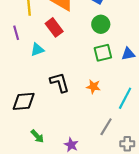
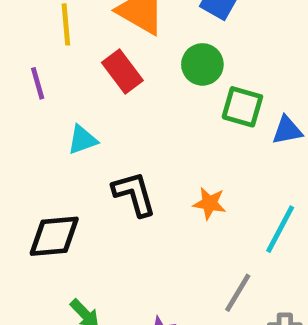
green circle: (101, 24) -> (202, 64), moved
cyan triangle: (37, 50) -> (82, 140), moved
green square: (103, 53) -> (242, 107), moved, turned 30

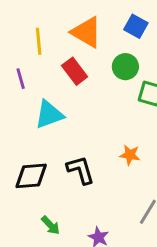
cyan triangle: (82, 140) -> (49, 115), size x1.5
black L-shape: (134, 194) -> (81, 170), moved

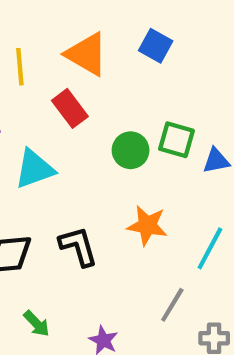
green circle: (125, 67) -> (131, 150), moved
orange star: (130, 155) -> (147, 225), size x1.4

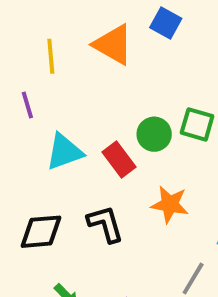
blue square: (156, 46) -> (166, 23), moved
red rectangle: (70, 108) -> (119, 160), moved

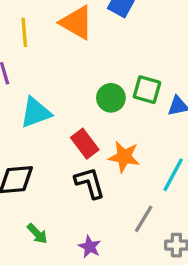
red rectangle: (119, 160) -> (85, 144), moved
black L-shape: (105, 224) -> (90, 183), moved

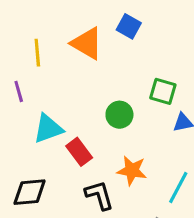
green square: (147, 90) -> (163, 91), moved
red rectangle: (85, 144) -> (79, 152), moved

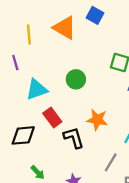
green circle: (119, 115) -> (76, 79), moved
red rectangle: (79, 152) -> (52, 117), moved

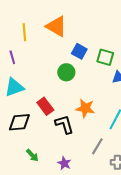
blue square: (95, 15) -> (79, 51), moved
cyan triangle: (37, 89) -> (14, 87), moved

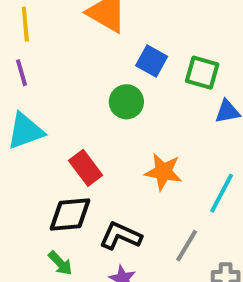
yellow line: (24, 32) -> (25, 24), moved
black diamond: (19, 122) -> (70, 215), moved
black L-shape: (64, 124) -> (121, 236), moved, turned -50

